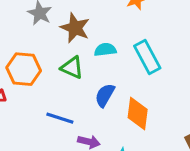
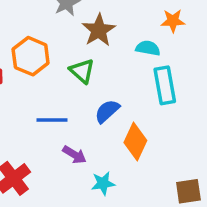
cyan semicircle: (105, 50) -> (148, 48), moved
blue line: (60, 118) -> (52, 120), turned -36

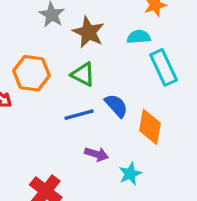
blue semicircle: (107, 111) -> (116, 106), turned 105
blue line: (52, 120) -> (79, 115), moved

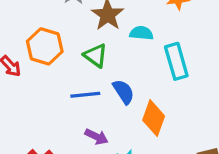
cyan semicircle: (139, 37) -> (141, 33), moved

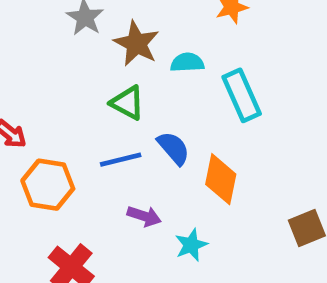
orange hexagon: (45, 46) -> (48, 185), moved

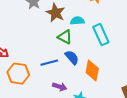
green triangle: (127, 103) -> (65, 37), moved

